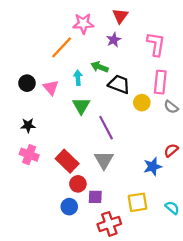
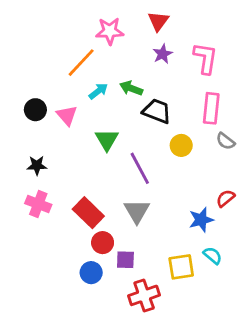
purple star: (114, 40) -> (163, 54), moved
cyan arrow: (78, 78) -> (98, 91), moved, turned 56
yellow circle: (142, 103) -> (181, 145), moved
cyan semicircle: (172, 208) -> (213, 255), moved

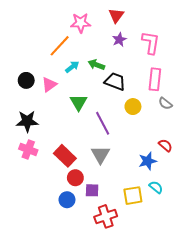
pink triangle: (67, 115) -> (49, 85), turned 35
black star: (37, 165) -> (27, 121), size x1.5
red semicircle: (225, 198) -> (165, 145), turned 80

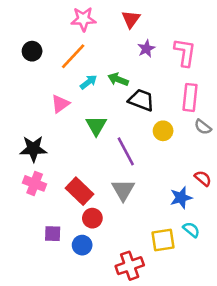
red triangle: (116, 15) -> (131, 19), moved
pink star: (81, 23) -> (83, 19), moved
black circle: (26, 80) -> (32, 51), moved
purple square: (92, 190) -> (53, 234), moved

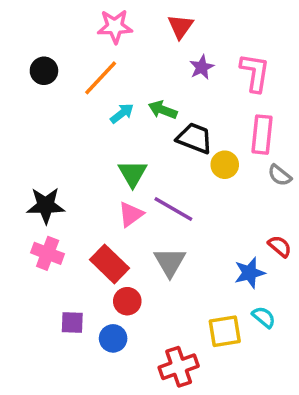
pink triangle: (60, 104) -> (131, 214), moved
yellow circle: (163, 131) -> (225, 165), moved
purple line: (126, 151) -> (173, 209), turned -32

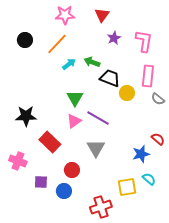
pink cross: (48, 253) -> (18, 161), moved
red rectangle: (110, 264) -> (50, 142), moved

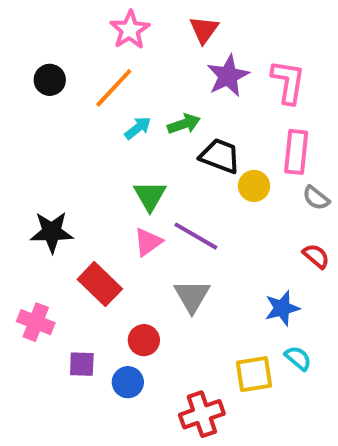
pink star: (65, 15) -> (130, 30), turned -30
purple star: (114, 38) -> (228, 76), size x1.5
green arrow: (92, 62) -> (184, 124), turned 140
red semicircle: (158, 139) -> (316, 256), moved

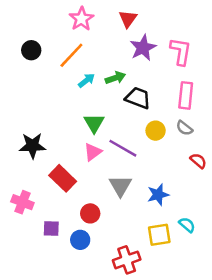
yellow circle: (254, 186) -> (156, 131), moved
gray semicircle: (316, 198) -> (184, 128), moved
blue star: (282, 308) -> (158, 195), moved

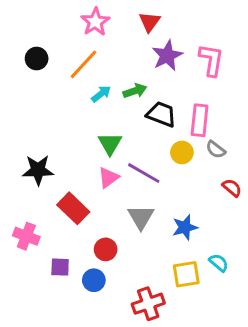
pink rectangle: (186, 95) -> (200, 120), moved

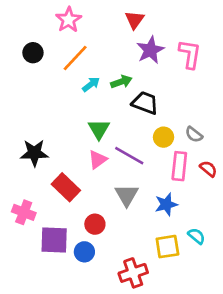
pink star: (95, 22) -> (69, 20), moved
pink rectangle: (200, 120) -> (179, 166), moved
purple square: (60, 267) -> (54, 240), size x1.6

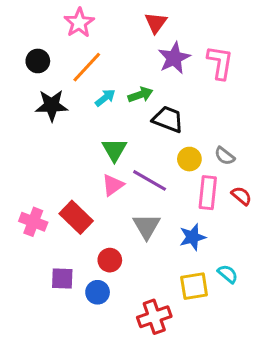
black star: (34, 153) -> (52, 105), moved
pink cross: (24, 212) -> (33, 222), moved
purple square: (54, 240) -> (62, 278), size x0.7

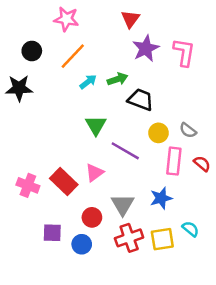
pink star: (79, 23) -> (66, 19), turned -30
black star: (52, 105) -> (19, 88), moved
pink triangle: (113, 185) -> (94, 173), moved
gray triangle: (147, 226) -> (123, 205), moved
red cross: (154, 317) -> (129, 238), moved

